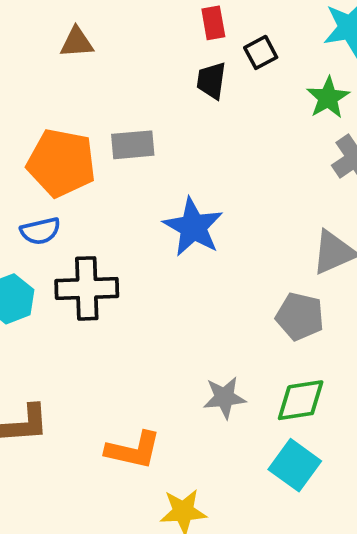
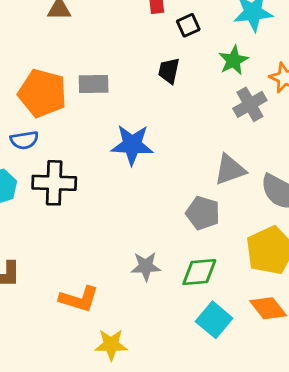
black trapezoid: (211, 81) -> (169, 71), moved
blue star: (193, 227) -> (132, 145), turned -30
cyan square: (295, 465) -> (214, 320), moved

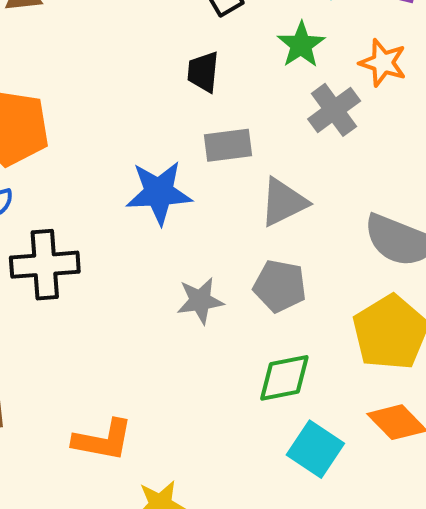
gray rectangle: (94, 84) -> (228, 145), moved
gray triangle: (230, 170) -> (283, 202), moved
gray star: (146, 266) -> (200, 301), moved

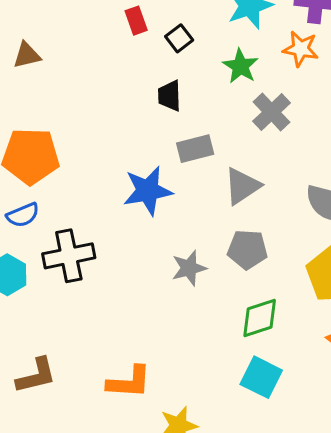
orange star: (383, 63) -> (301, 49), moved
cyan square: (315, 449) -> (261, 377), moved

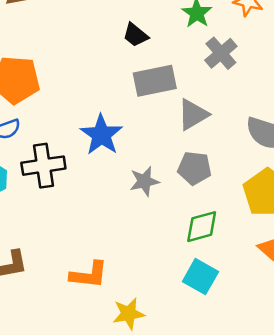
black trapezoid: (169, 96) -> (135, 35), turned -52
gray rectangle: (195, 149) -> (155, 81), size x1.4
blue star: (148, 191) -> (101, 135), moved, turned -30

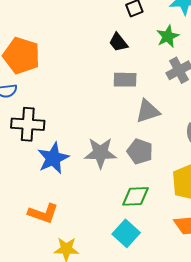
gray rectangle: (155, 81) -> (125, 80), size x0.7
blue star: (101, 135) -> (53, 158), moved
gray star: (144, 181) -> (100, 153), size x1.4

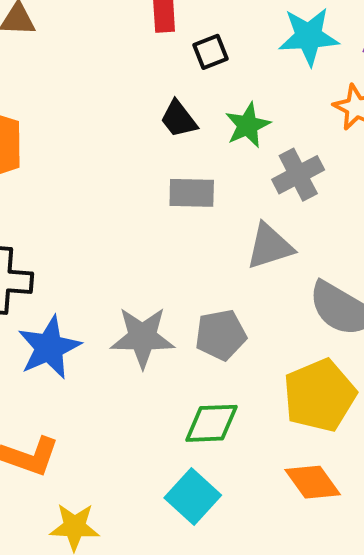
green star: (168, 36) -> (248, 125), moved
gray triangle: (148, 111) -> (270, 246), moved
gray pentagon: (140, 152) -> (221, 335), turned -30

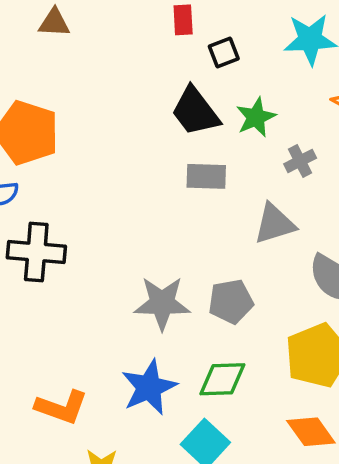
black trapezoid: (179, 119) -> (195, 111), size x1.5
gray cross: (298, 175) -> (300, 161), size x0.7
blue star: (49, 347) -> (149, 387), moved

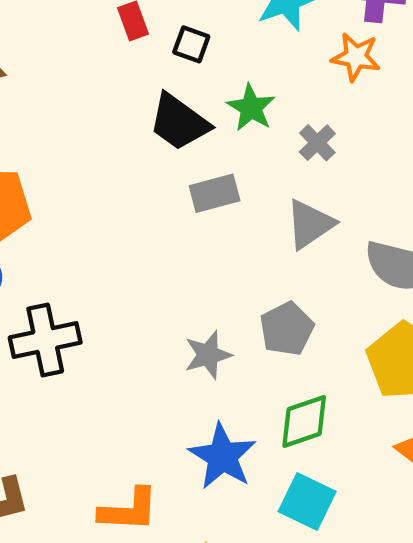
black square: (224, 52) -> (191, 44), turned -32
gray star: (162, 303) -> (208, 355), size x0.7

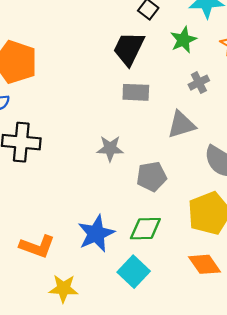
green star: (251, 108) -> (183, 40), moved
black trapezoid: (179, 122) -> (129, 49), turned 63
gray star: (208, 355) -> (110, 148), moved

